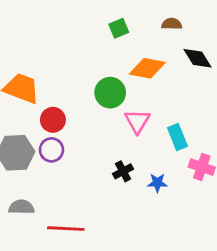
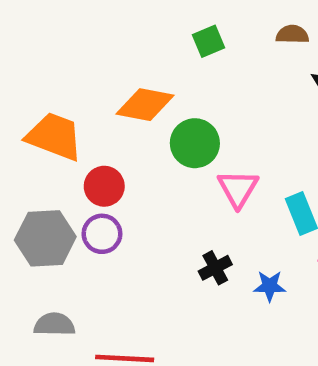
orange diamond: (147, 68) -> (145, 105), moved

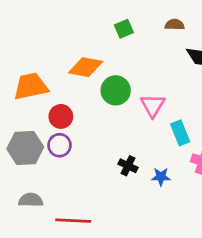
orange trapezoid: (54, 136) -> (31, 86), turned -33
pink triangle: (238, 189) -> (153, 105), moved
black cross: (215, 268) -> (128, 166), turned -36

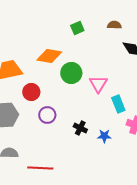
purple circle: (59, 145) -> (47, 115), moved

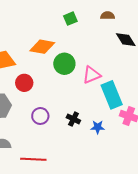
pink triangle: (98, 84) -> (92, 75), turned 36
cyan rectangle: (118, 104) -> (112, 95), size x1.5
purple circle: (47, 115) -> (40, 116), moved

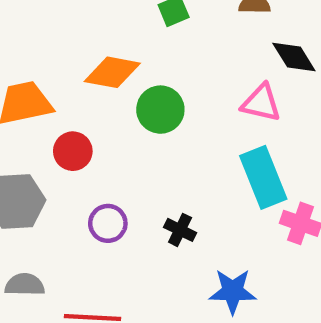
pink triangle: (92, 75) -> (261, 103), moved, turned 36
blue star: (98, 127) -> (233, 291), moved, size x1.5

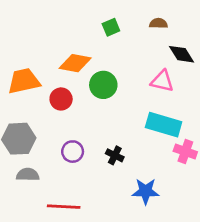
red circle: (73, 151) -> (61, 99), moved
cyan rectangle: (263, 177) -> (164, 125), turned -52
gray semicircle: (25, 285) -> (28, 175), moved

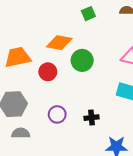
black cross: (115, 155) -> (91, 118), turned -32

